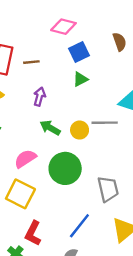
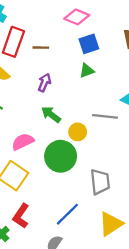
yellow circle: (80, 130) -> (78, 132), moved

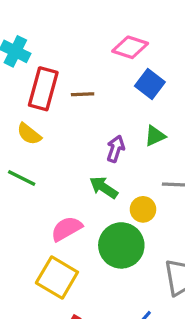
blue square: (89, 44) -> (150, 84), turned -30
green triangle: (87, 71) -> (155, 136), moved
purple arrow: (44, 83) -> (116, 149), moved

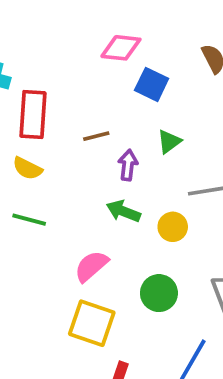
brown line: (83, 94) -> (96, 136), moved
green circle: (121, 245) -> (159, 293), moved, size x0.7

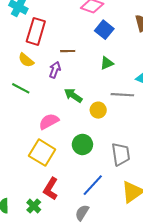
purple arrow: (128, 165) -> (55, 70), moved

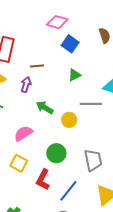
yellow square: (42, 153) -> (19, 163), size x0.7
red L-shape: (51, 189) -> (43, 180), moved

